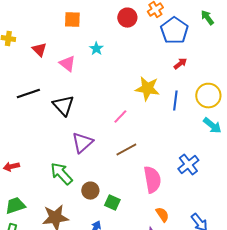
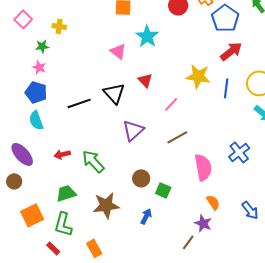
cyan star: (96, 49) -> (147, 36), size x1.6
red triangle: (39, 50) -> (145, 80), moved
red arrow: (180, 64) -> (231, 51), size x1.6
black line: (28, 94) -> (79, 103), moved
green arrow: (61, 174) -> (93, 161), moved

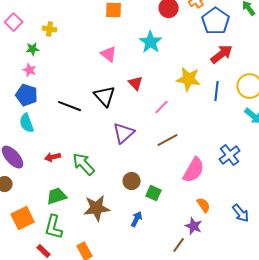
cyan star: (147, 36) -> (151, 42), moved
black line: (79, 103) -> (70, 106), turned 40
pink semicircle: (203, 167) -> (194, 170), turned 40

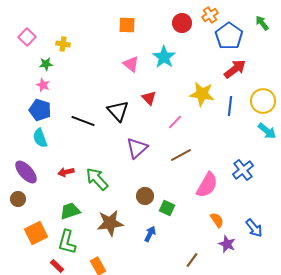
pink triangle: (109, 54) -> (131, 64), moved
purple star: (194, 226) -> (227, 244), moved

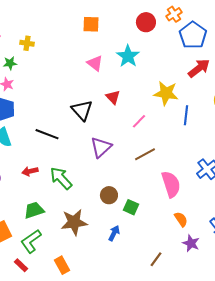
blue line: (230, 106) -> (186, 115), moved
black line: (83, 121) -> (47, 134), moved
pink semicircle: (207, 185) -> (171, 184), turned -48
green L-shape: (67, 242) -> (31, 241), turned 40

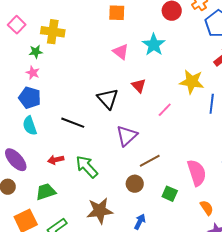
yellow cross: (27, 43) -> (53, 32), size x1.6
brown line: (145, 154) -> (150, 161), moved
green square: (131, 207) -> (170, 194), moved
green trapezoid: (34, 210) -> (46, 192), moved

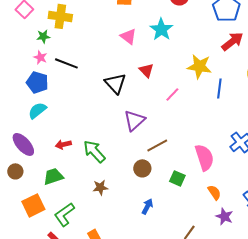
black line: (73, 123) -> (66, 63), moved
cyan semicircle: (30, 126) -> (37, 110), turned 72
brown star: (100, 211) -> (100, 187), moved, size x0.6

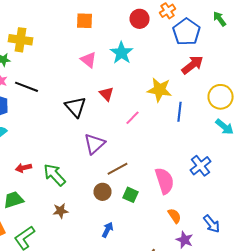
green square: (177, 178) -> (130, 195), moved

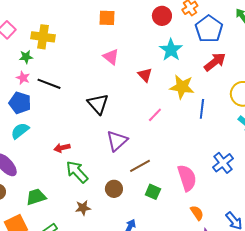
cyan star: (122, 53) -> (171, 50), moved
red triangle: (106, 94) -> (145, 75), moved
red arrow: (24, 168) -> (62, 148), moved
brown circle: (102, 192) -> (114, 189), moved

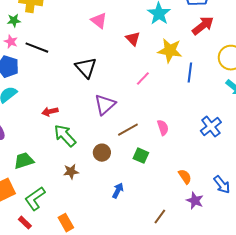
pink semicircle: (187, 178) -> (163, 128), moved, size x0.6

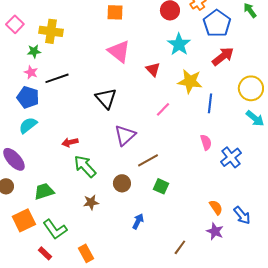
pink triangle: (99, 21) -> (119, 51), size x1.4
black line: (37, 48) -> (57, 78), turned -40
pink semicircle: (163, 128) -> (206, 142), moved
orange semicircle: (185, 177) -> (216, 207), moved
green L-shape: (35, 199) -> (55, 229), turned -90

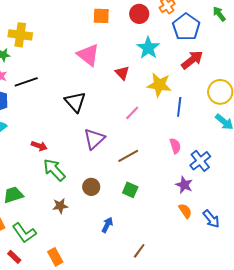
orange square: (115, 12) -> (101, 16), moved
red arrow: (70, 142) -> (39, 146), turned -147
brown line: (148, 160) -> (128, 156), moved
purple star: (215, 231) -> (184, 185), moved
brown line: (180, 247) -> (139, 251), moved

